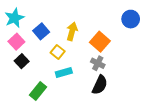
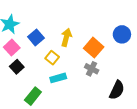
blue circle: (131, 19) -> (122, 34), moved
black semicircle: (100, 85) -> (117, 90), moved

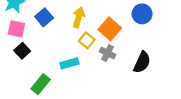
pink square: (12, 48) -> (16, 29), turned -35
yellow square: (52, 58) -> (87, 40), moved
black semicircle: (117, 90) -> (142, 62), moved

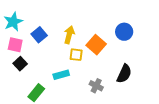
yellow square: (87, 40) -> (76, 55), turned -32
gray cross: (107, 53) -> (96, 86), moved

